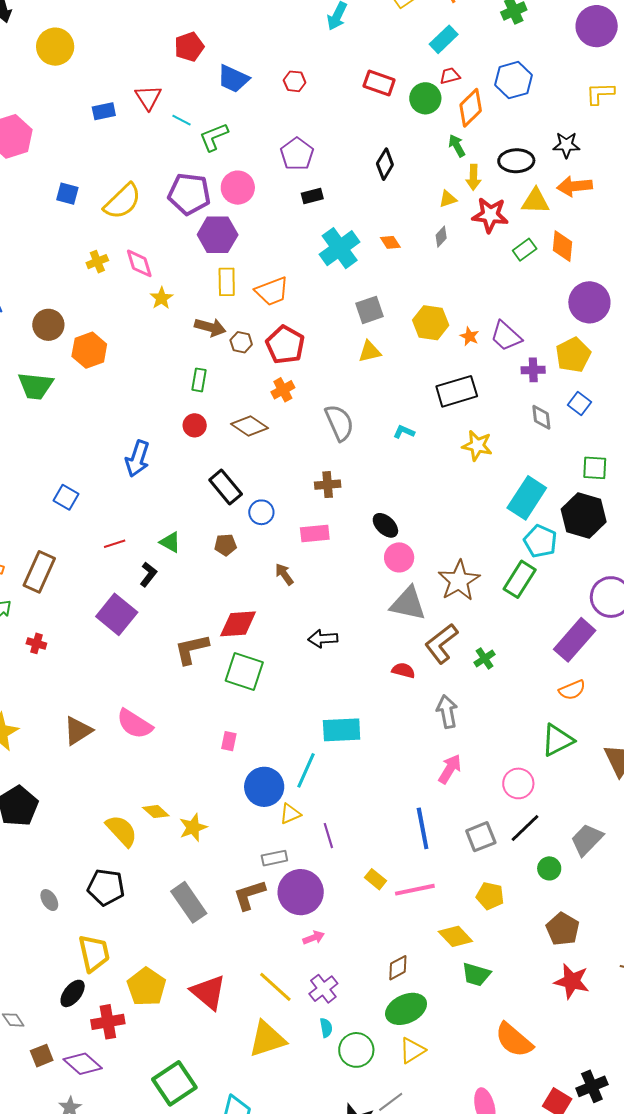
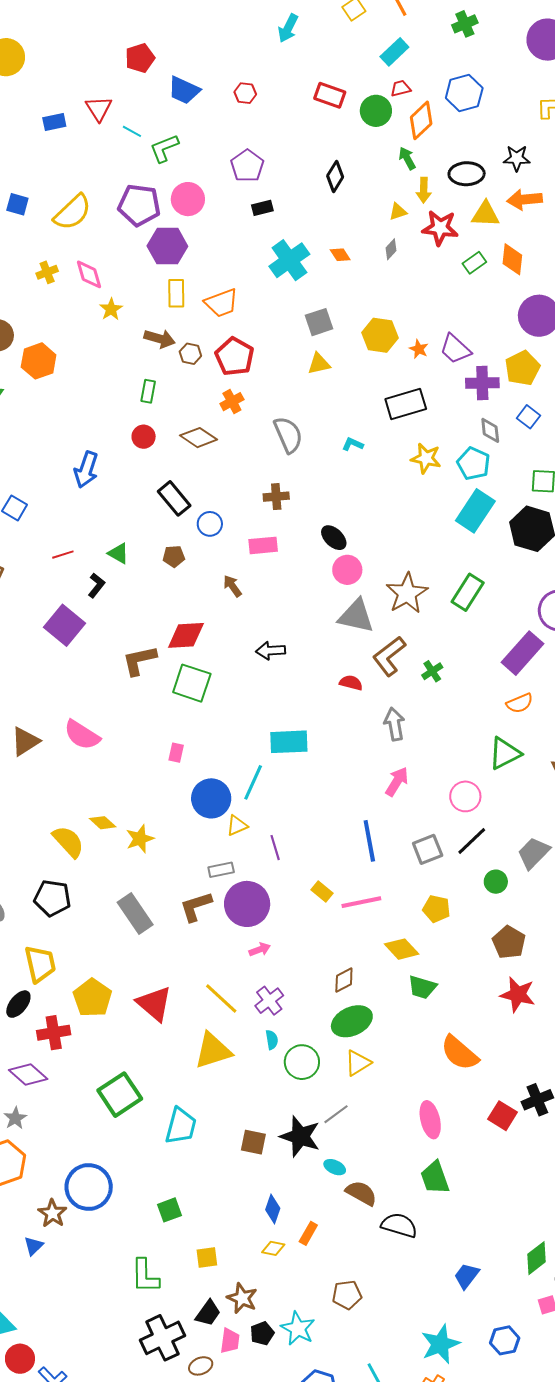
purple cross: (533, 370) -> (482, 383), size x1.4
cyan pentagon: (540, 541) -> (473, 464), moved

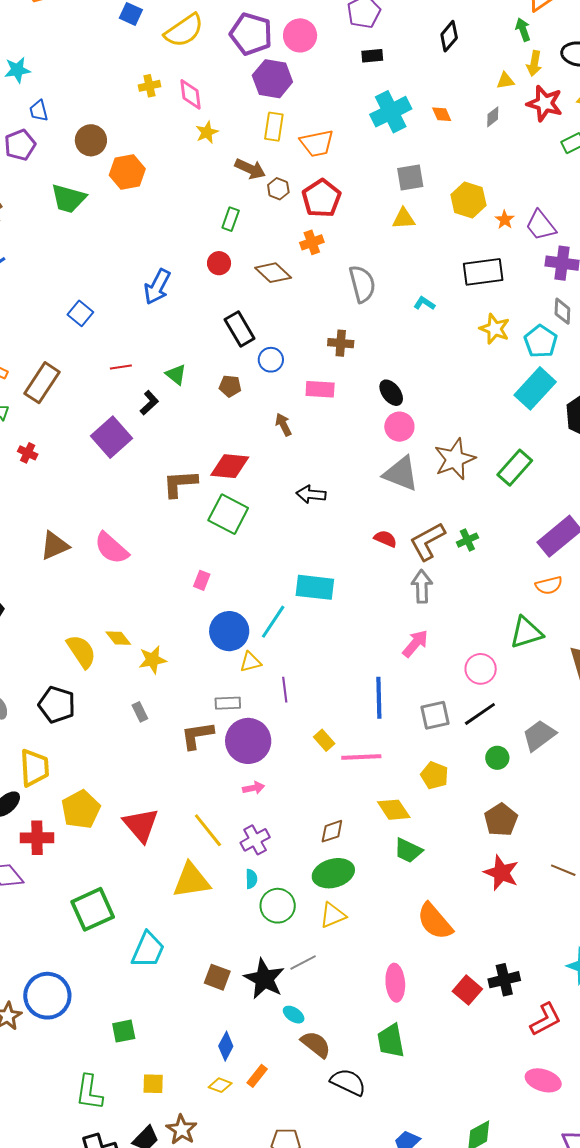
brown L-shape: (389, 656) -> (427, 541), moved
gray rectangle: (135, 914) -> (140, 712), moved, size x0.5

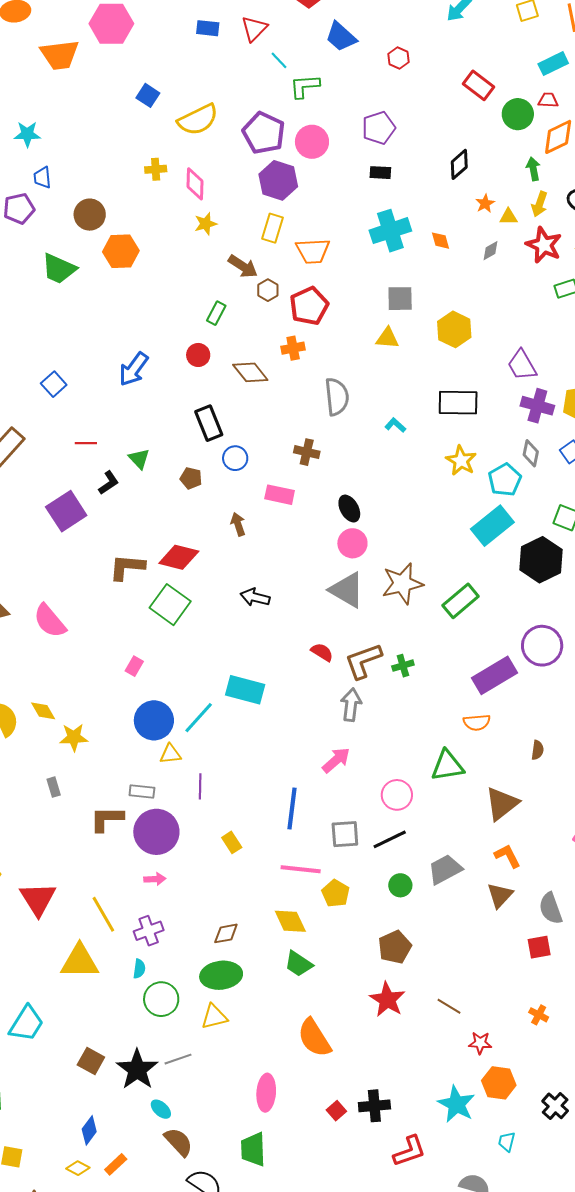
orange star: (505, 220) -> (485, 203), moved
pink line: (361, 757) -> (301, 869), moved
red square: (467, 990) -> (336, 1111), size x0.7

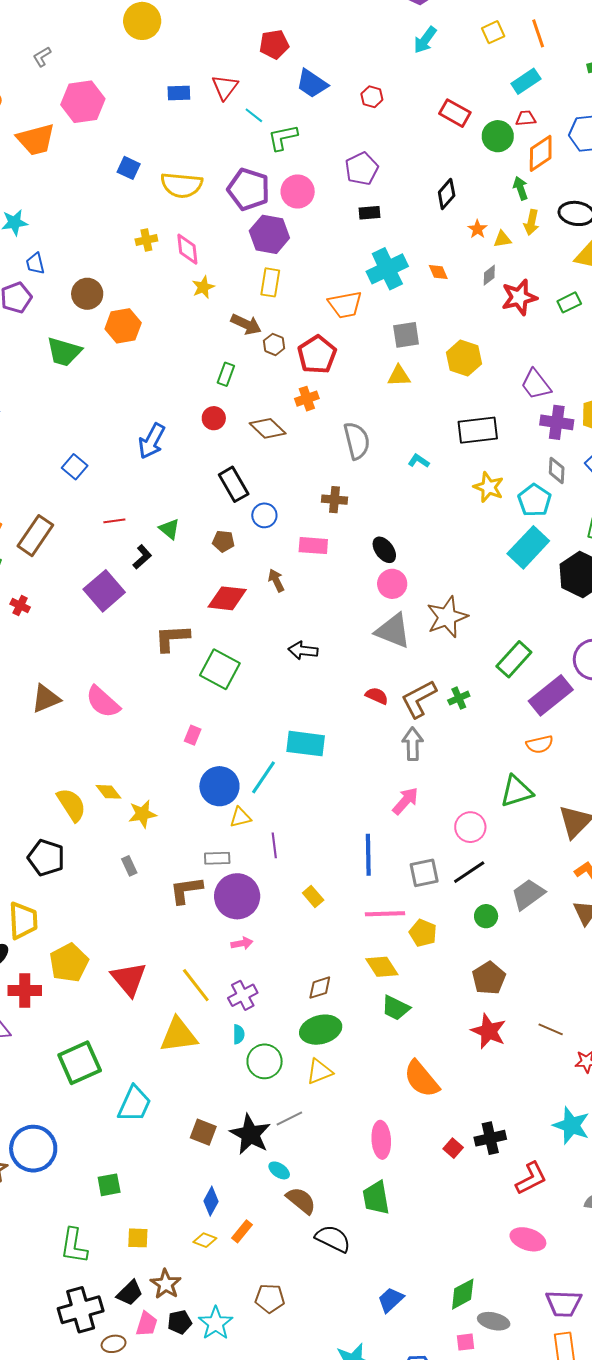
yellow semicircle: (198, 120) -> (182, 185), turned 39
red star: (544, 245) -> (519, 297), moved, turned -30
orange trapezoid: (313, 251) -> (345, 305), moved
red diamond: (179, 557) -> (227, 598), moved
green rectangle: (461, 601) -> (514, 659), moved

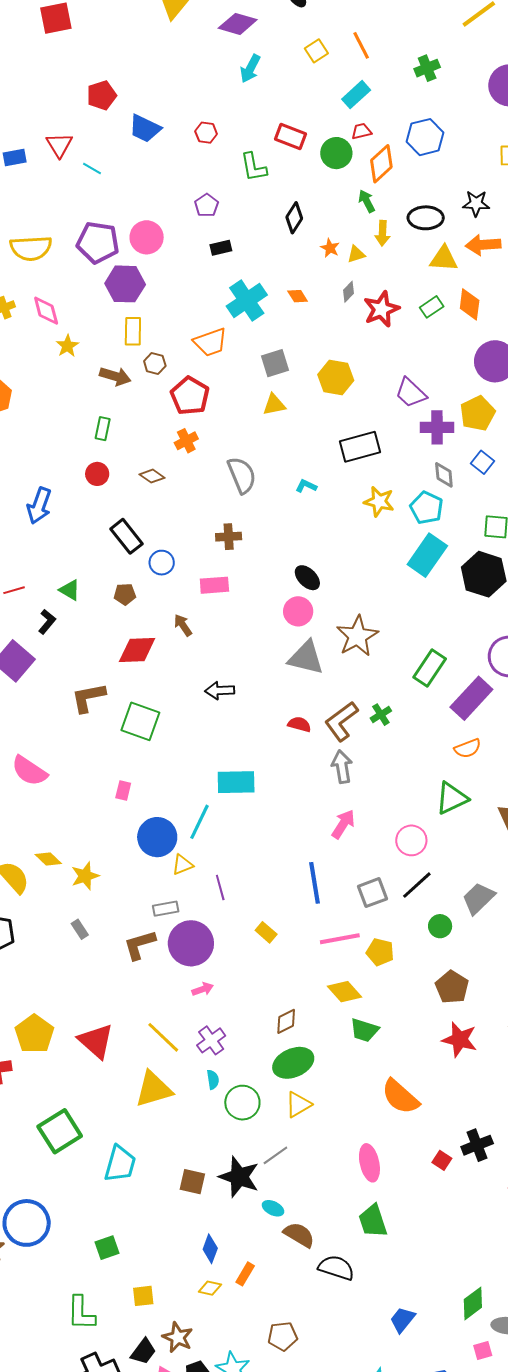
green L-shape: (283, 137) -> (254, 167), moved, turned -80
purple pentagon: (362, 169) -> (207, 205), size x0.7
brown hexagon: (274, 344) -> (155, 363), moved
brown diamond: (268, 428) -> (152, 476), size x0.7
black ellipse: (384, 550) -> (307, 578), moved

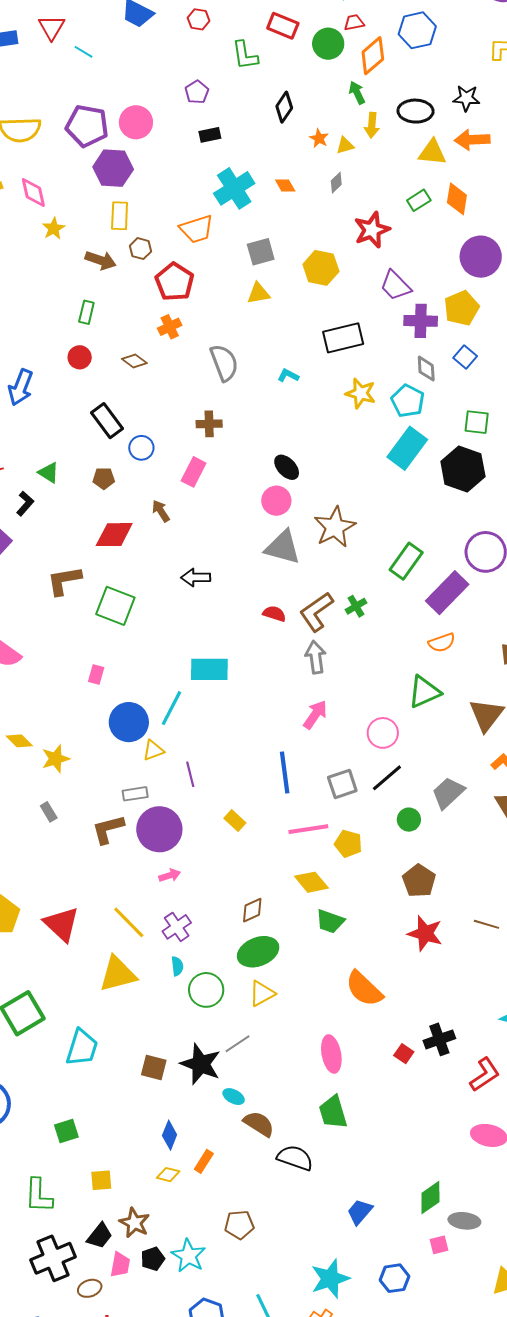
red star: (381, 309) -> (372, 230), moved
pink rectangle: (214, 585) -> (194, 472), turned -60

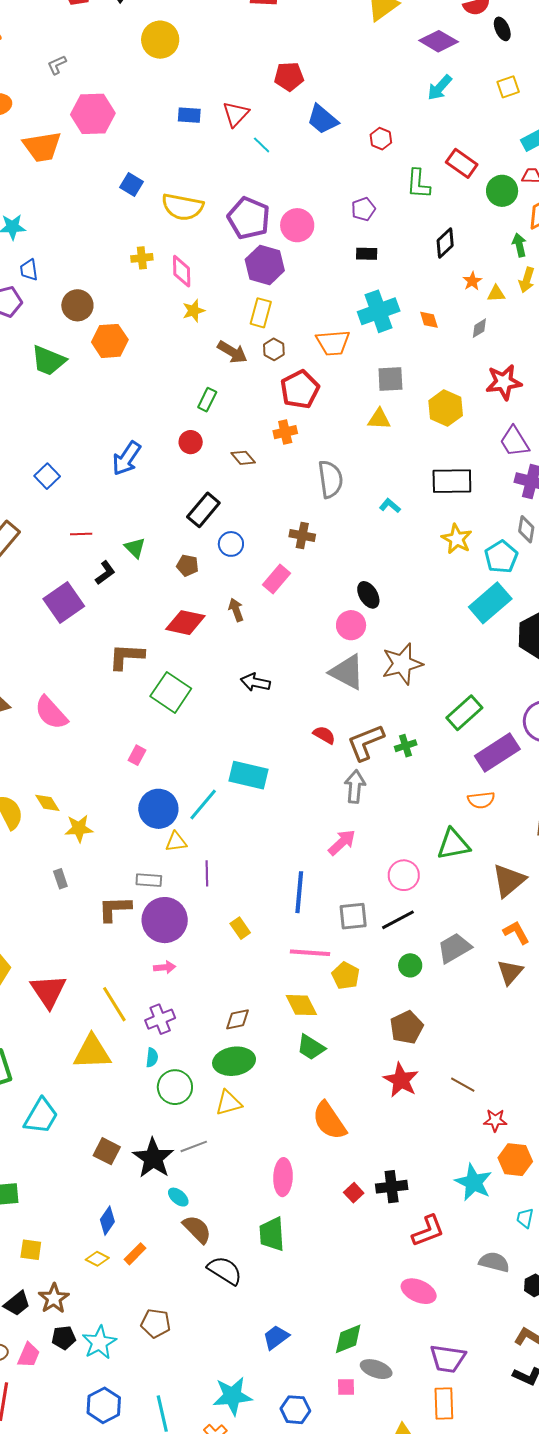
black rectangle: (107, 421) -> (203, 510), turned 64
pink trapezoid: (120, 1265) -> (29, 1355), moved

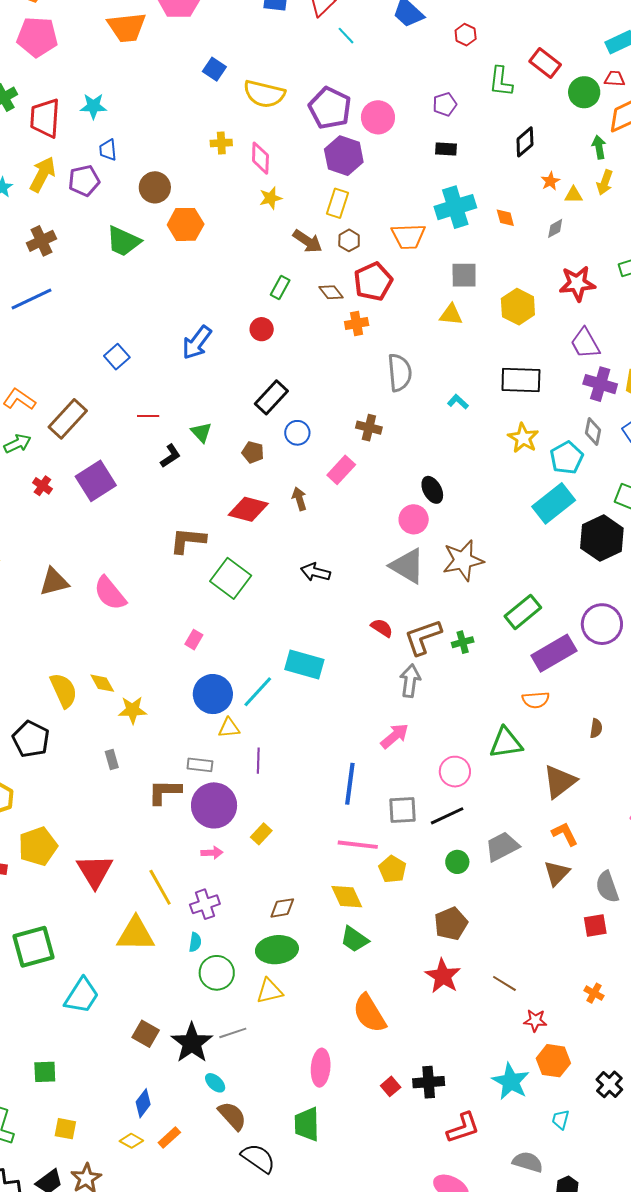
brown diamond: (243, 458) -> (331, 292), moved
purple square: (64, 603) -> (96, 481), moved
yellow rectangle: (240, 928) -> (261, 834), moved, turned 75

